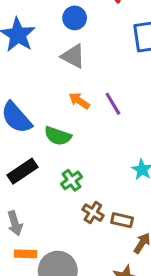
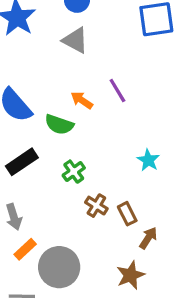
orange arrow: (79, 101) -> (82, 100), moved
brown rectangle: (122, 220) -> (127, 214), turned 50
orange rectangle: (26, 254) -> (25, 249), turned -45

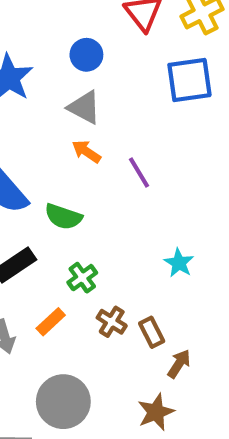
orange arrow: (82, 100) -> (86, 151), moved
orange rectangle: (25, 249) -> (51, 322), moved

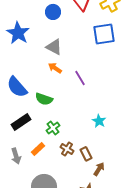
blue circle: (86, 55) -> (53, 12), moved

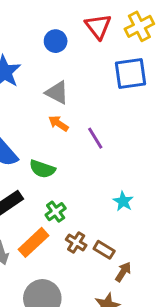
orange rectangle: (38, 149) -> (33, 242), size x1.5
brown rectangle: (86, 154) -> (104, 250), turned -32

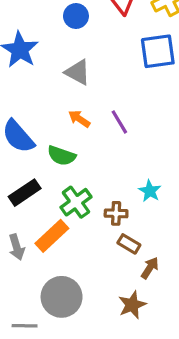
orange arrow: (58, 123) -> (79, 119), moved
green cross: (56, 212) -> (76, 202), size x1.4
brown cross: (76, 242) -> (116, 213), moved, turned -30

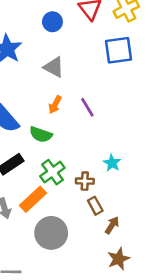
orange arrow: (79, 119) -> (55, 105), turned -96
brown rectangle: (129, 244) -> (95, 206), turned 30
gray circle: (62, 297) -> (51, 233), moved
brown star: (132, 305) -> (119, 259), moved

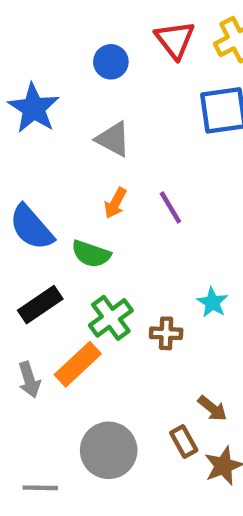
brown rectangle: (95, 206) -> (184, 441), moved
brown arrow: (112, 225) -> (212, 408), turned 96
gray circle: (51, 233) -> (109, 450), moved

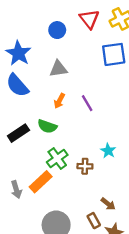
gray triangle: (113, 139) -> (58, 69), turned -36
blue semicircle: (31, 227) -> (17, 85), moved
black rectangle: (40, 305) -> (18, 133), moved

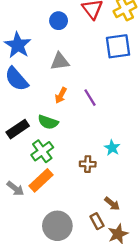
green cross: (57, 158) -> (42, 151), moved
gray arrow: (16, 190) -> (15, 189), turned -35

